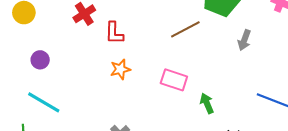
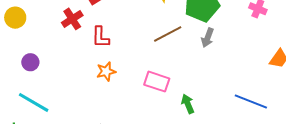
gray arrow: (244, 40) -> (208, 38), moved

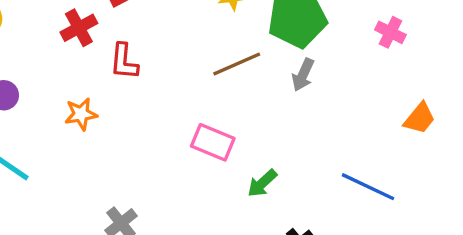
orange star: (106, 71) -> (81, 114), moved
green arrow: (188, 104) -> (262, 183), turned -114

